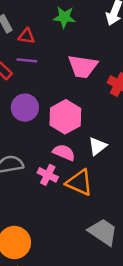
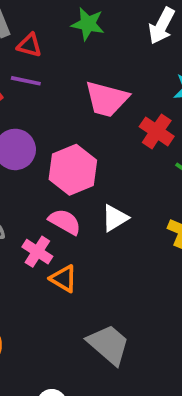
orange triangle: (79, 183) -> (64, 279), moved, size x0.7

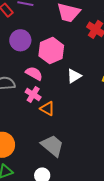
pink semicircle: (65, 222) -> (34, 73), moved
gray trapezoid: (109, 344) -> (52, 146), moved

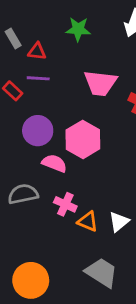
pink semicircle: (34, 73) -> (54, 163), moved
white triangle: (74, 76) -> (119, 222), moved

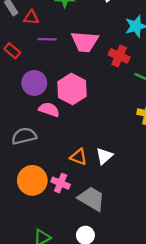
purple line: (38, 78) -> (47, 39), moved
pink cross: (65, 204) -> (61, 183), moved
orange circle: (31, 280) -> (32, 180), moved

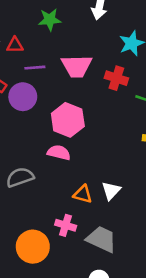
purple circle: (34, 83) -> (23, 97), moved
pink semicircle: (49, 110) -> (59, 153), moved
orange circle: (32, 180) -> (33, 247), moved

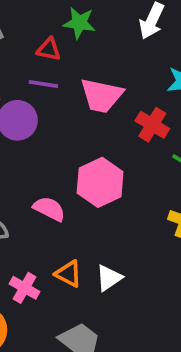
red triangle: (15, 45) -> (49, 49), moved
pink hexagon: (68, 120) -> (100, 182), moved
pink cross: (66, 225) -> (25, 288), moved

